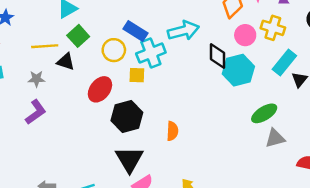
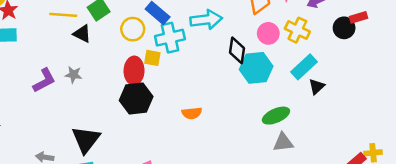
gray star: (36, 79) -> (73, 75), moved
red ellipse: (100, 89) -> (134, 71), moved, turned -45
orange semicircle: (172, 131) -> (192, 113), moved, turned 72
black triangle: (129, 159) -> (86, 140), moved

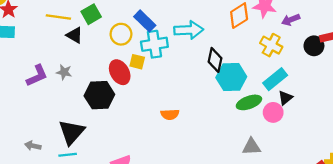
pink circle: (268, 33) -> (273, 112), moved
red ellipse: (134, 71) -> (120, 72), turned -35
black hexagon: (136, 98) -> (99, 95), moved
green ellipse: (276, 116) -> (249, 102), moved

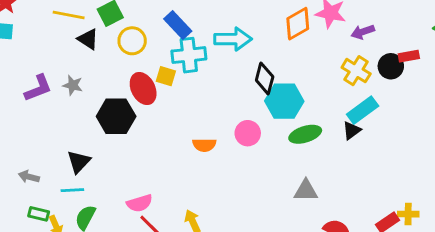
yellow circle: (121, 34) -> (132, 41), moved
yellow cross: (271, 45) -> (356, 71), moved
cyan rectangle: (275, 79) -> (363, 110), moved
pink circle: (273, 112) -> (248, 133), moved
black triangle: (72, 132) -> (79, 162), size x0.7

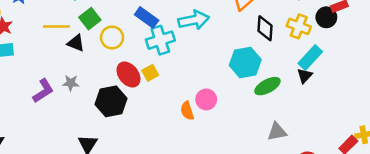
yellow square: (166, 76) -> (150, 73), moved, turned -35
black diamond: (265, 78) -> (265, 28), moved
pink circle: (248, 133) -> (206, 99), moved
orange semicircle: (204, 145) -> (187, 111), turned 84

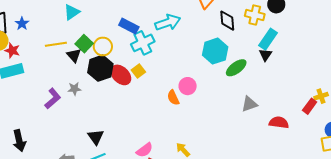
green square: (90, 19) -> (84, 44), moved
black triangle: (76, 43) -> (74, 55), turned 35
black hexagon: (111, 101) -> (100, 68), moved

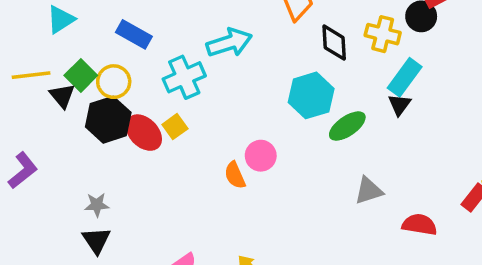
blue rectangle: (129, 26) -> (134, 34), moved
gray star: (74, 89) -> (97, 205), moved

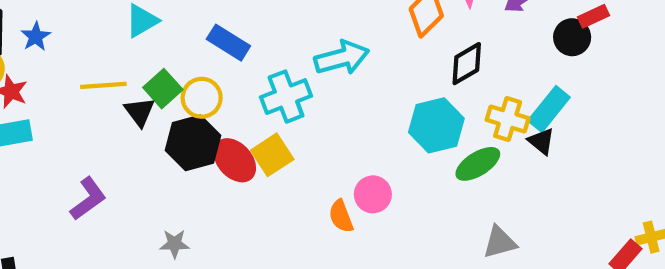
yellow cross: (383, 34) -> (508, 119), moved
black diamond: (334, 43) -> (467, 64), turned 60
black triangle: (399, 105) -> (541, 141), turned -30
yellow square: (175, 127) -> (272, 155), size x1.4

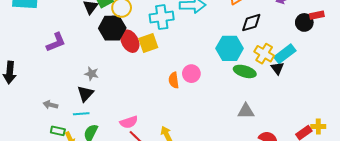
green ellipse: (478, 164) -> (245, 71), turned 35

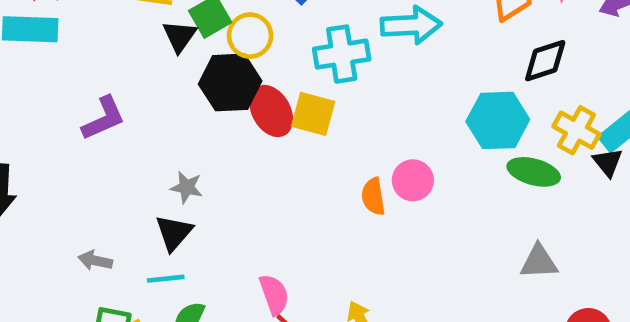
yellow square: (148, 43) -> (313, 114), turned 36
pink semicircle: (129, 122) -> (274, 295), turned -90

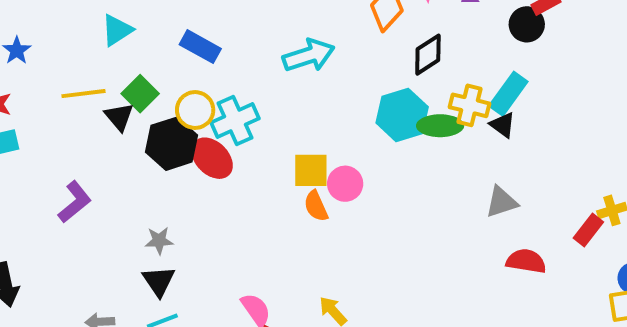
yellow circle: (250, 36) -> (195, 110), moved
cyan cross: (342, 54) -> (235, 121), moved
yellow square: (313, 114) -> (311, 170), moved
green ellipse: (534, 172) -> (440, 126), moved
gray triangle: (539, 262) -> (501, 202), moved

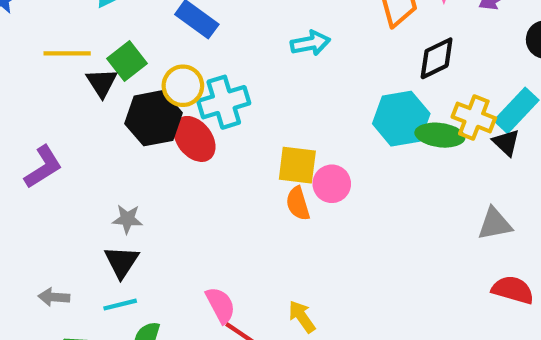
cyan arrow: (309, 55) -> (310, 43), size x0.7

